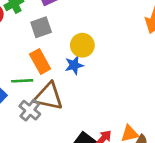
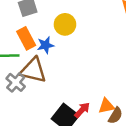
blue star: (74, 65) -> (46, 45), moved

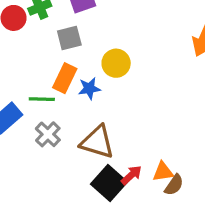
orange rectangle: (26, 38) -> (65, 78), turned 50
brown triangle: (33, 70) -> (97, 142), moved

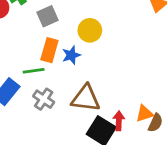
red arrow: (131, 175) -> (119, 121), turned -36

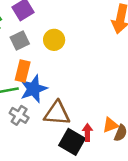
yellow circle: (90, 30) -> (54, 40), moved
blue star: (71, 55) -> (34, 89), moved, size x1.6

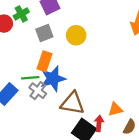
gray cross: (19, 115) -> (38, 91), moved
orange triangle: (110, 125) -> (115, 109), moved

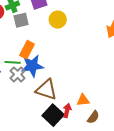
gray square: (44, 33) -> (21, 20), moved
yellow circle: (76, 35) -> (58, 20), moved

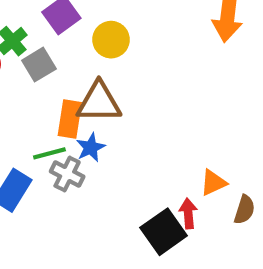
blue star: (32, 66) -> (91, 148), size x0.6
brown triangle: (46, 90) -> (99, 102), moved
black square: (53, 115) -> (164, 232), turned 30

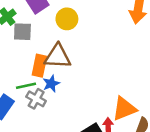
gray square: (39, 65) -> (22, 32), turned 30
orange triangle: (213, 183) -> (124, 109), size x1.5

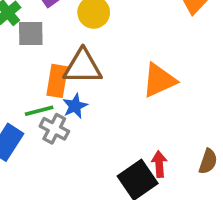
orange triangle: (124, 109) -> (159, 80), moved

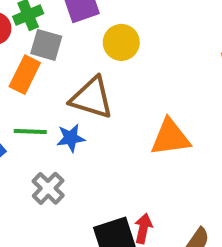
orange rectangle: (57, 81) -> (25, 75), moved
gray cross: (54, 129) -> (48, 188), moved

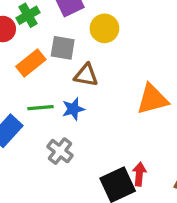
gray square: (46, 45) -> (63, 48), moved
orange rectangle: (25, 75) -> (31, 63), turned 32
brown triangle: (92, 98) -> (86, 75), size x0.7

